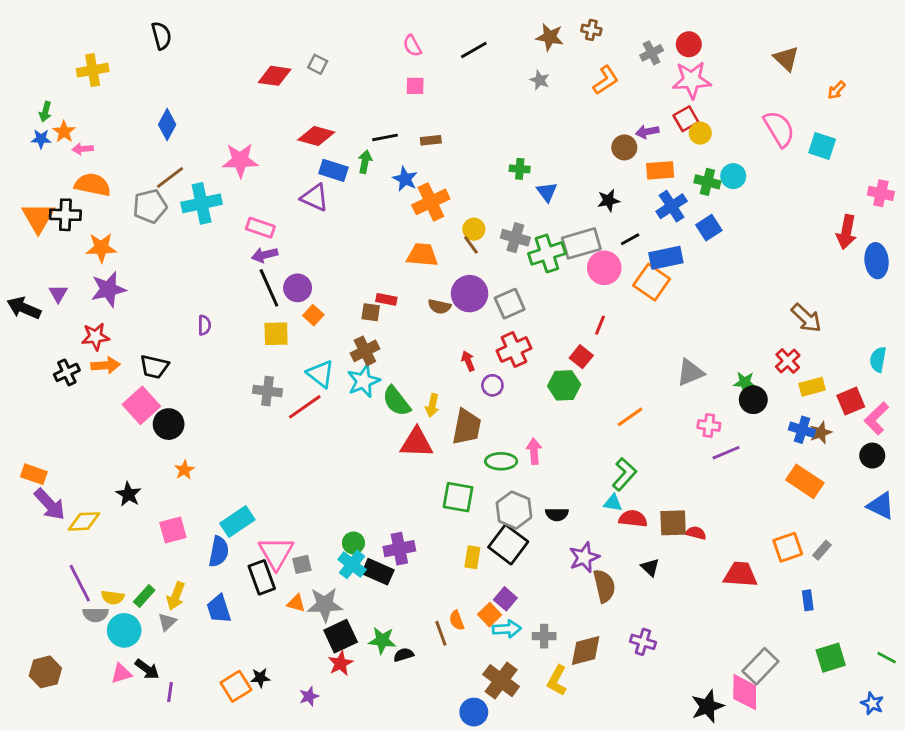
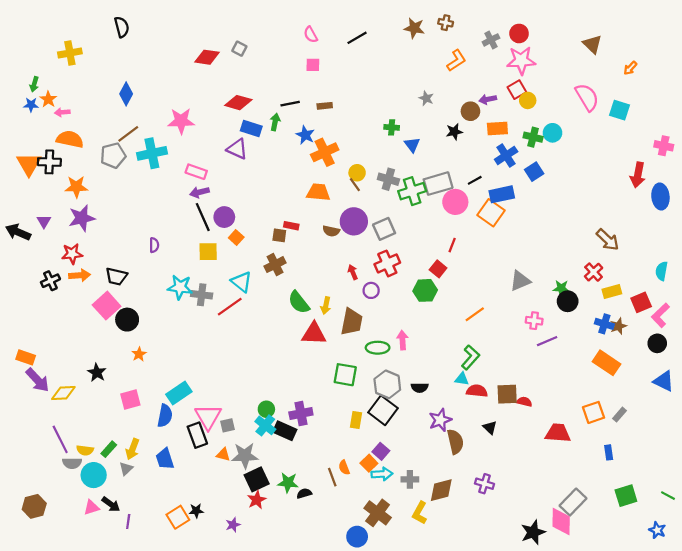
gray star: (540, 80) -> (426, 98), moved
black star: (609, 200) -> (454, 132), moved
cyan star: (363, 381) -> (180, 287), moved, turned 30

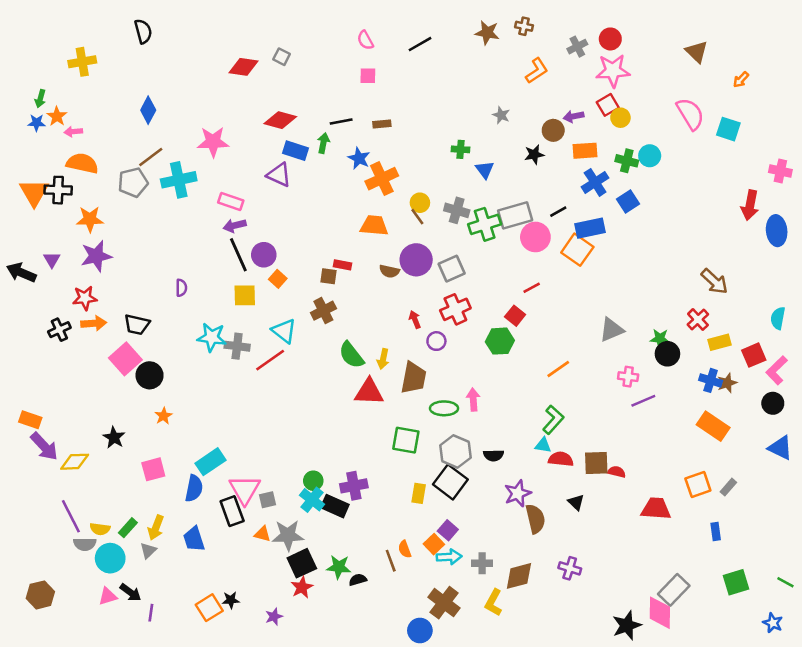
red line: (452, 245) -> (532, 288), turned 40

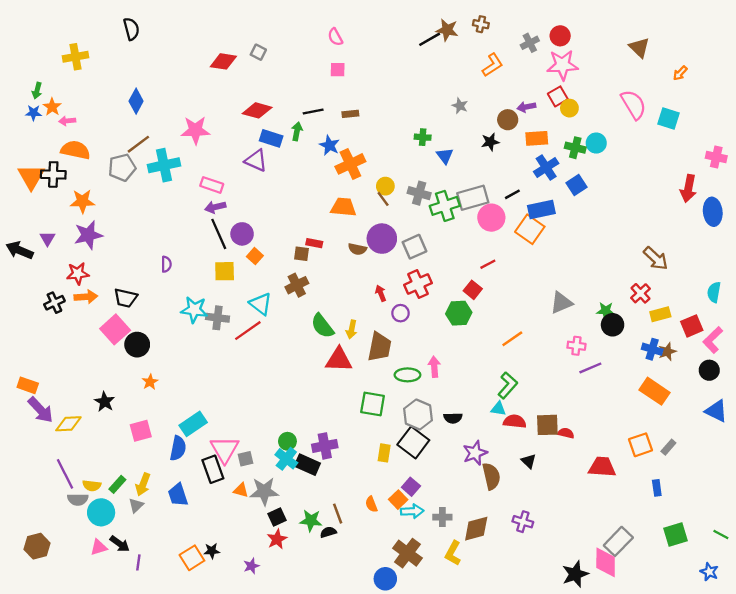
black line: (420, 44) -> (430, 39), moved
brown line: (391, 561) -> (338, 514), moved
black square: (302, 563) -> (277, 517), size x0.7

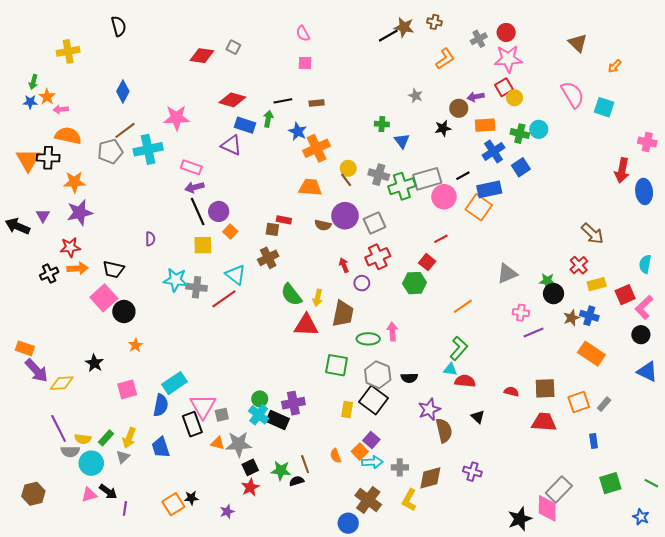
brown star: (667, 352) -> (571, 318), moved
brown square: (547, 425) -> (545, 388), moved

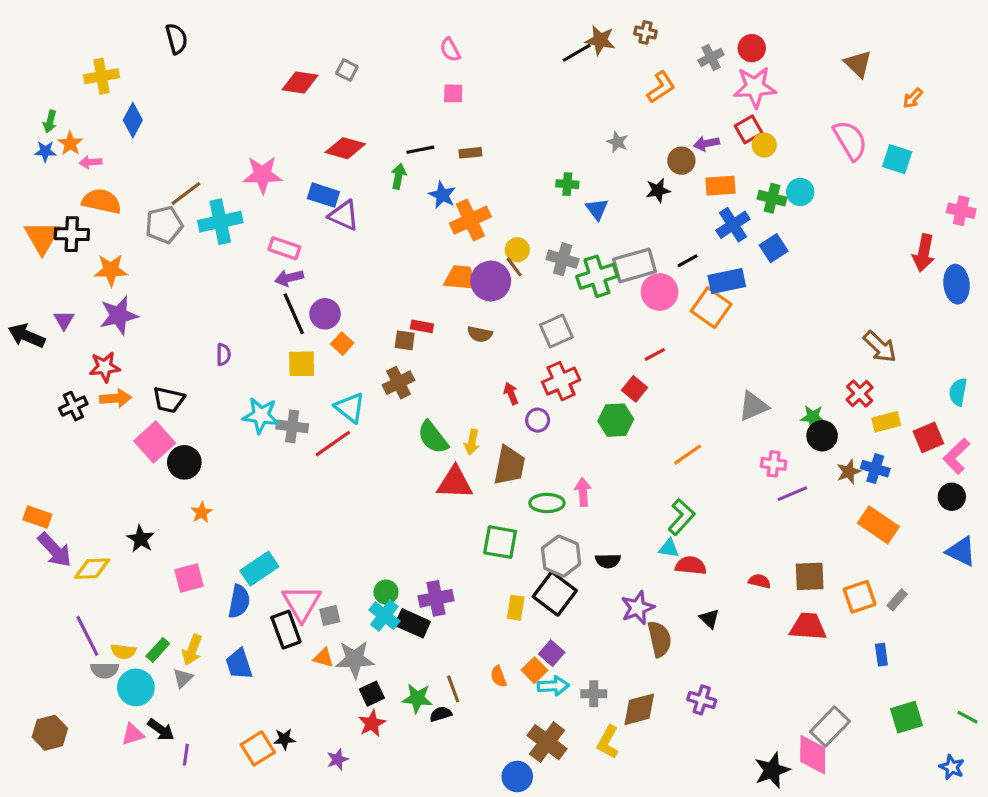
blue diamond: (123, 91) -> (133, 120), moved
blue rectangle: (245, 125) -> (323, 195), moved
purple circle: (345, 216) -> (491, 281), moved

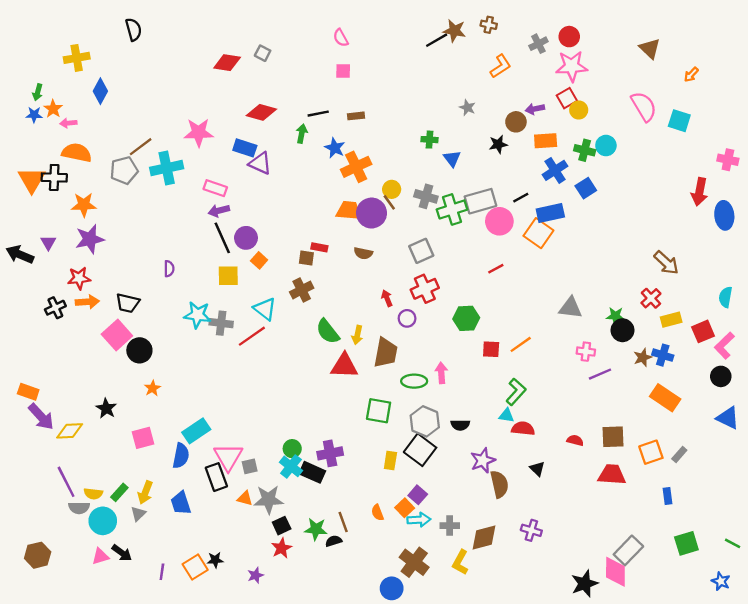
red square: (635, 389) -> (491, 349), moved, turned -36
gray triangle: (753, 406) -> (570, 308), turned 30
purple line: (186, 755) -> (162, 572), moved

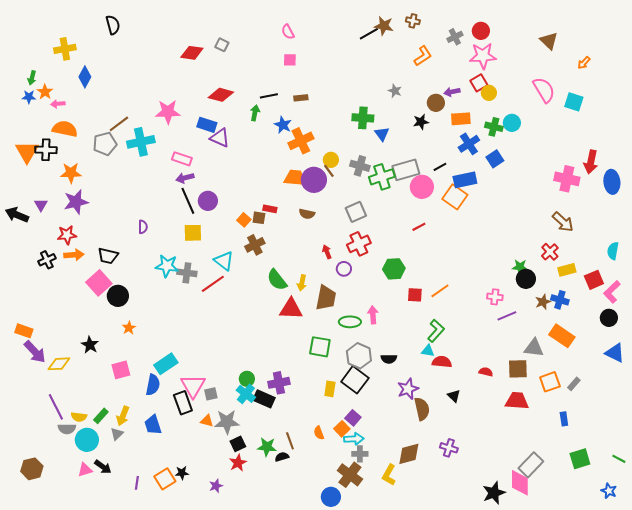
green cross: (430, 140) -> (363, 118), size x1.5
pink cross: (728, 160) -> (567, 179), moved, size x1.4
orange square: (259, 260) -> (244, 220), moved
gray triangle: (570, 308) -> (534, 348), moved
gray cross: (450, 526) -> (360, 454), moved

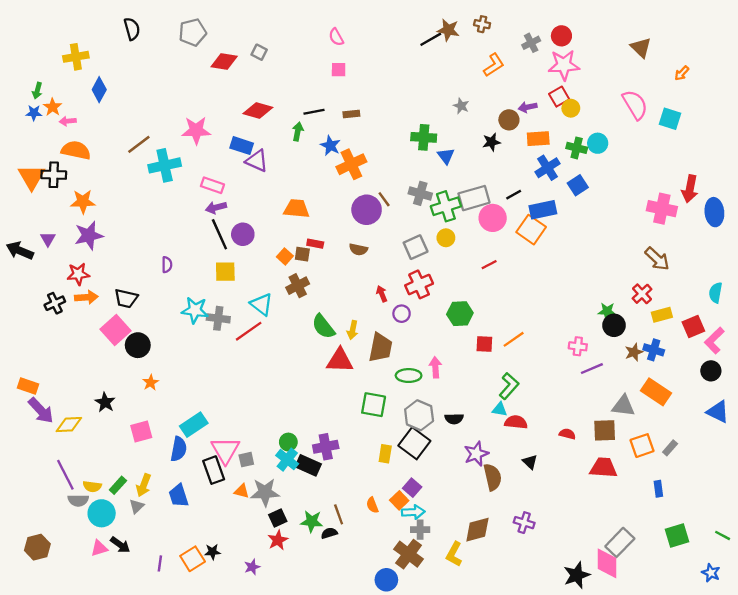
gray pentagon: (105, 144) -> (193, 32), moved
yellow circle: (331, 160) -> (446, 238), moved
orange trapezoid: (295, 178) -> (296, 209), moved

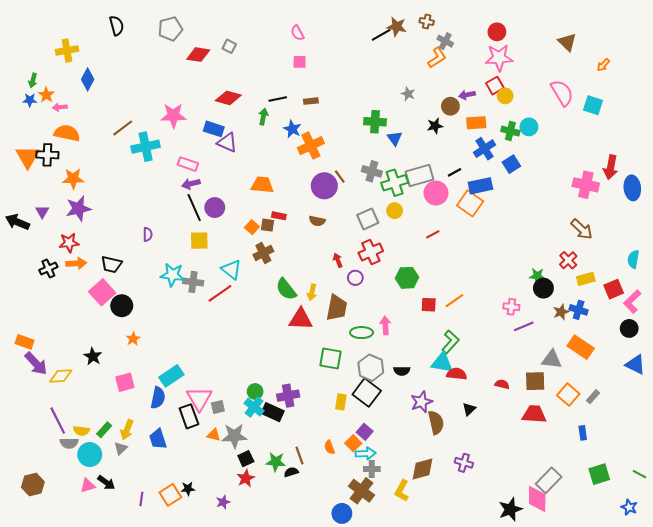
gray cross: (531, 43) -> (445, 41), moved, turned -35
cyan triangle: (500, 409) -> (442, 363), size x1.6
orange square: (642, 446) -> (568, 395), turned -30
black triangle: (530, 462) -> (469, 409), turned 32

